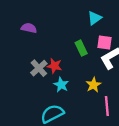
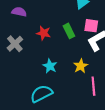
red star: (54, 66) -> (44, 33), moved
gray cross: (39, 68) -> (15, 44), moved

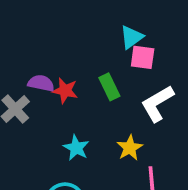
purple semicircle: (19, 12) -> (41, 83), moved
pink square: (91, 26) -> (143, 57), moved

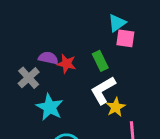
white L-shape: (157, 104) -> (103, 90), moved
cyan star: (76, 148) -> (50, 107), moved, size x1.4

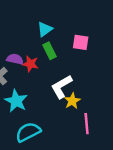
cyan triangle: (117, 23) -> (45, 29), moved
green rectangle: (100, 61) -> (50, 51), moved

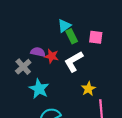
green rectangle: (50, 51) -> (72, 36), moved
white L-shape: (62, 87) -> (74, 61), moved

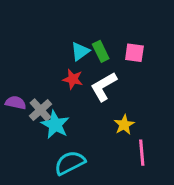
cyan triangle: (64, 26) -> (80, 51), moved
purple semicircle: (38, 52) -> (16, 103), moved
gray cross: (23, 67) -> (41, 110), moved

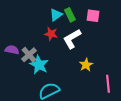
pink line: (142, 153) -> (108, 84), moved

